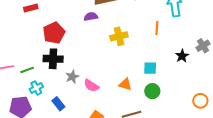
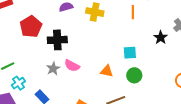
yellow cross: (119, 36) -> (95, 12), moved, turned 30
black cross: (53, 59) -> (57, 40), moved
pink semicircle: (91, 86) -> (72, 66), moved

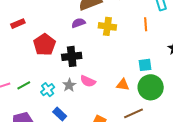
green circle: (134, 75) -> (151, 87), size x1.6
cyan cross: (18, 83) -> (48, 90), moved

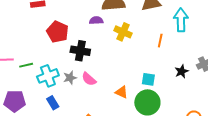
red pentagon: (44, 45) -> (58, 32), turned -30
cyan cross: (48, 90) -> (48, 76), size x1.5

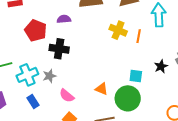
purple semicircle: (96, 20) -> (64, 19), moved
yellow cross: (123, 32) -> (118, 30), moved
pink semicircle: (89, 79) -> (67, 96), moved
cyan square: (148, 79) -> (136, 76), moved

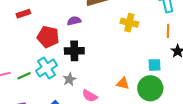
orange line: (139, 36) -> (168, 31), moved
cyan cross: (27, 75) -> (46, 68), moved

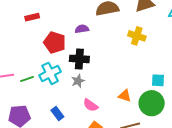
gray star: (69, 79) -> (78, 81), moved

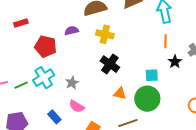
yellow cross: (137, 36) -> (105, 34), moved
black cross: (79, 59) -> (110, 64), moved, turned 36
pink semicircle: (91, 105) -> (77, 106), moved

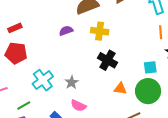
red pentagon: (46, 46) -> (16, 53), moved
green line: (21, 85) -> (24, 106), moved

